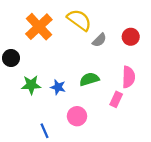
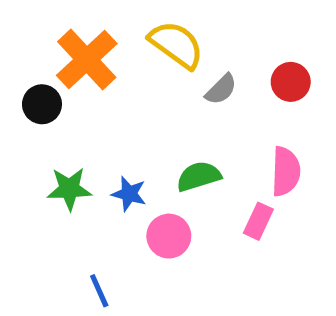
black circle: (11, 58) -> (42, 104), moved
pink circle: (77, 116) -> (169, 236), moved

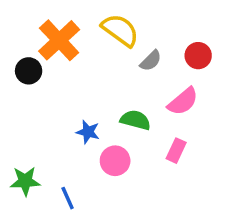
pink semicircle: (286, 171) -> (183, 101), moved, turned 48
green semicircle: (199, 176) -> (135, 120), turned 32
green star: (69, 189) -> (25, 181), moved

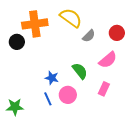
orange cross: (59, 40) -> (35, 24), turned 35
green semicircle: (135, 120) -> (80, 71), turned 36
blue line: (68, 198) -> (48, 99), moved

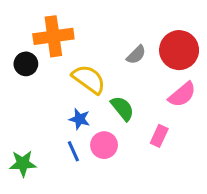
yellow semicircle: (71, 18) -> (89, 79), moved
red circle: (117, 33) -> (179, 50), size x1.6
pink semicircle: (108, 60) -> (182, 95), moved

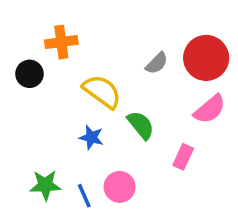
orange cross: (53, 36) -> (61, 42), size x0.7
pink circle: (104, 145) -> (120, 187), moved
blue line: (73, 151) -> (84, 196), moved
green star: (23, 163) -> (45, 185), moved

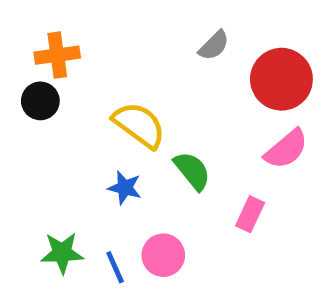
orange cross: (61, 42) -> (57, 55), moved
gray semicircle: (157, 63) -> (214, 45), moved

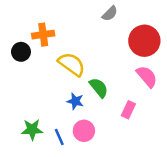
gray semicircle: (214, 45) -> (110, 14), moved
orange cross: (57, 55) -> (43, 35), moved
pink semicircle: (286, 149) -> (147, 77), turned -90
blue star: (125, 188) -> (75, 101), moved

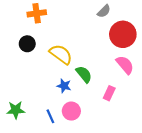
gray semicircle: (110, 14) -> (104, 11), moved
orange cross: (43, 35) -> (37, 13), moved
black circle: (21, 52) -> (27, 44), moved
green star: (32, 130) -> (16, 110), moved

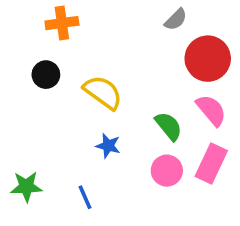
green semicircle: (84, 74) -> (169, 126), moved
pink rectangle: (109, 93) -> (211, 163), moved, size x1.5
pink circle: (71, 111) -> (167, 171), moved

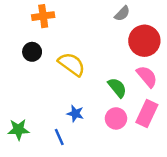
blue star: (108, 146) -> (75, 114), moved

